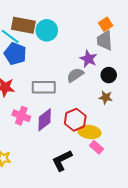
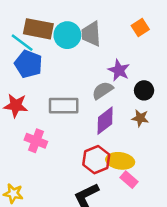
gray trapezoid: (105, 41) -> (91, 34), moved
purple diamond: (45, 120) -> (105, 121), moved
red hexagon: (75, 120) -> (96, 160), moved

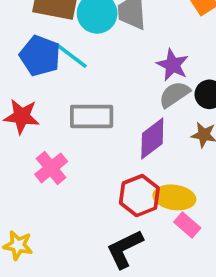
cyan line: (22, 43) -> (71, 56), moved
gray semicircle: (103, 90) -> (174, 94), moved
pink cross: (36, 141) -> (51, 168), turned 30

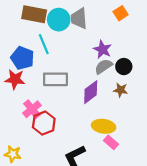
blue pentagon: (40, 56) -> (22, 58), moved
cyan line: (71, 56) -> (44, 44), turned 30
red hexagon: (139, 196) -> (44, 123), moved

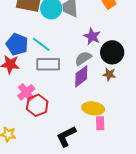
cyan line: (44, 44) -> (41, 44), moved, turned -30
gray semicircle: (104, 67) -> (83, 58), moved
black circle: (124, 67) -> (112, 52), size x1.5
pink rectangle: (111, 142) -> (100, 123), turned 48

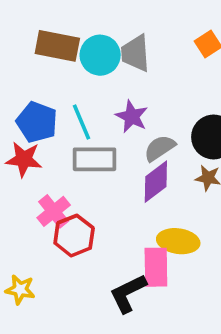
purple star: (92, 36) -> (132, 117), moved
cyan line: (41, 44) -> (82, 122), turned 30
pink rectangle: (100, 123) -> (156, 267), moved, size x1.5

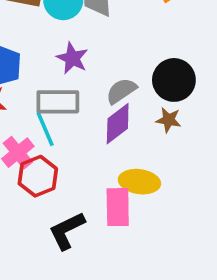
purple star: (132, 117) -> (72, 58), moved
cyan line: (82, 122) -> (45, 129), moved
black L-shape: (128, 293) -> (67, 231), moved

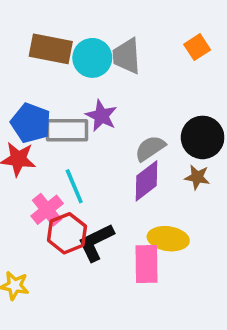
gray rectangle: (58, 102) -> (67, 130), moved
black L-shape: (67, 231) -> (96, 242), moved

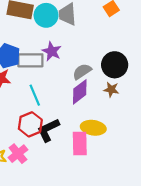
pink cross: (47, 210) -> (18, 154), moved

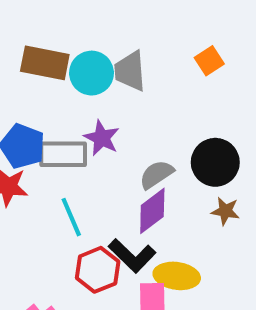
brown star: (111, 90) -> (225, 211), moved
red hexagon: (30, 124) -> (98, 270), moved
black L-shape: (48, 130) -> (132, 256), moved, turned -110

